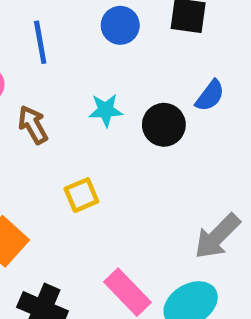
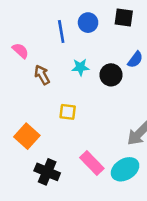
blue line: (40, 42) -> (61, 32), moved
yellow square: (81, 195) -> (68, 112), turned 30

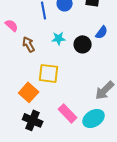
yellow square: (68, 112) -> (49, 73), size x1.5
orange square: (27, 136) -> (29, 92), moved

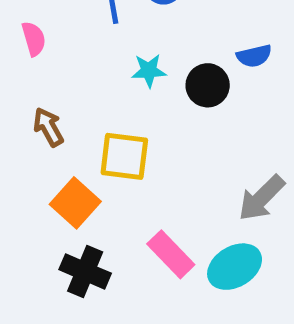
pink semicircle: (12, 25) -> (34, 39), turned 32
blue semicircle: (102, 32) -> (254, 56), turned 40
brown arrow: (29, 44) -> (48, 127), moved

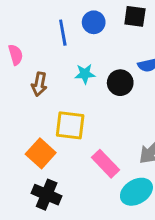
brown arrow: (48, 127) -> (39, 84), moved, turned -140
pink rectangle: (171, 254) -> (105, 164), moved

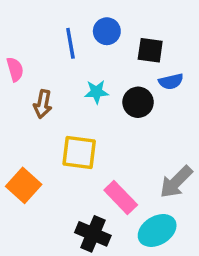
black square: (135, 16) -> (150, 50), moved
orange square: (41, 153) -> (24, 185), moved
black cross: (47, 195) -> (93, 234), moved

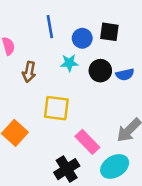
blue circle: (107, 31) -> (82, 38), moved
blue semicircle: (171, 81) -> (125, 75), moved
black cross: (93, 234) -> (67, 169), turned 35

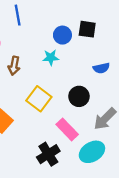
blue line: (50, 27) -> (18, 15), moved
black circle: (100, 71) -> (79, 96), moved
yellow square: (56, 108) -> (39, 99), turned 30

